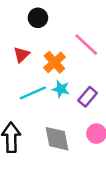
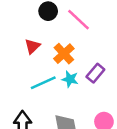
pink line: (86, 45) -> (78, 20), moved
purple rectangle: (88, 97) -> (95, 73), moved

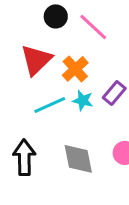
red triangle: (32, 46) -> (36, 60), size x1.6

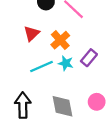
red triangle: (36, 60) -> (32, 33), size x0.7

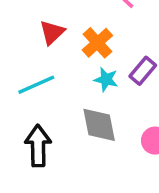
cyan line: (42, 67) -> (36, 85), moved
gray diamond: (62, 106) -> (99, 125), moved

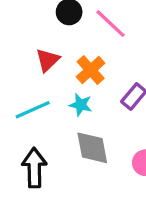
cyan star: (106, 79) -> (81, 105), moved

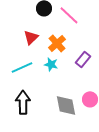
gray diamond: (92, 148) -> (66, 105), moved

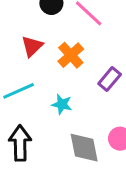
cyan star: (51, 64) -> (62, 104), moved

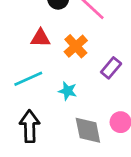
red triangle: (32, 46) -> (41, 38), turned 45

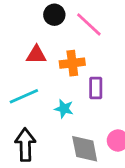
orange cross: (76, 46) -> (72, 63), turned 35
purple rectangle: (111, 68) -> (96, 88), moved, turned -40

